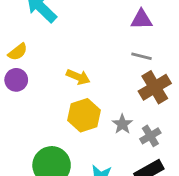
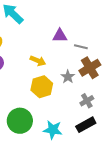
purple triangle: (141, 19) -> (60, 36), moved
gray star: (122, 124) -> (68, 77), moved

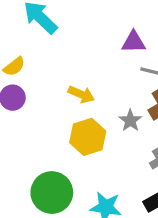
purple triangle: (60, 36) -> (134, 42), moved

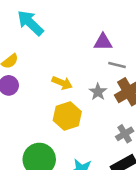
gray star: (130, 121) -> (98, 92), moved

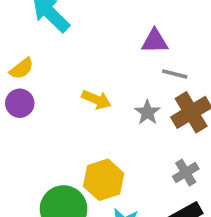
yellow hexagon: (67, 116) -> (104, 180), moved

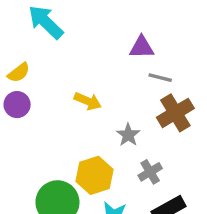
gray star: (147, 112) -> (128, 135), moved
gray cross: (186, 173) -> (150, 172), moved

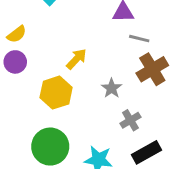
yellow arrow: (88, 101) -> (76, 59), turned -70
yellow hexagon: (95, 175) -> (56, 93), moved

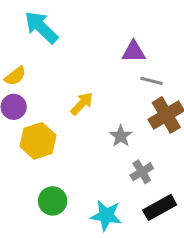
yellow hexagon: (56, 93) -> (38, 141), moved
green circle: (50, 147) -> (53, 201), size x0.7

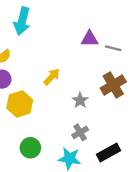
cyan arrow: (41, 27) -> (22, 21), turned -120
gray line: (152, 81) -> (113, 48), moved
gray cross: (142, 172) -> (80, 132), moved

